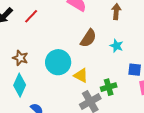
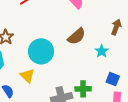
brown arrow: (116, 12) -> (116, 27), moved
yellow triangle: (81, 75) -> (27, 76), moved

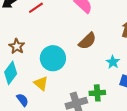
cyan star: (102, 51) -> (113, 62), moved

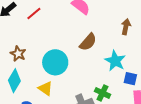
cyan star: (113, 62) -> (115, 61), size x1.5
green cross: (97, 93) -> (103, 93), turned 35

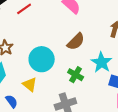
green cross: (103, 93) -> (76, 75), moved

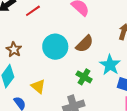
cyan circle: (42, 59) -> (55, 47), moved

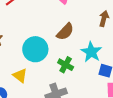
cyan circle: (55, 47) -> (35, 49), moved

